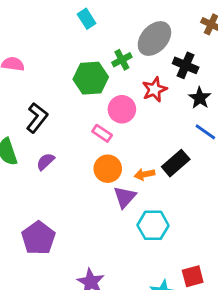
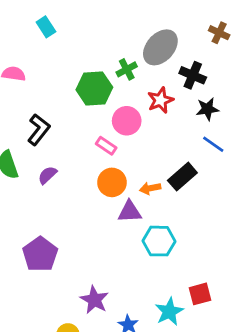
cyan rectangle: (87, 19) -> (46, 27), moved
black star: (200, 98) -> (207, 109), turned 30
purple triangle: (125, 197) -> (130, 212), turned 45

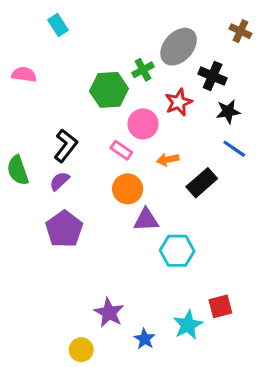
black L-shape: (39, 130) -> (66, 146), moved
orange arrow: (150, 188) -> (168, 159), moved
purple pentagon: (40, 254) -> (64, 229), moved

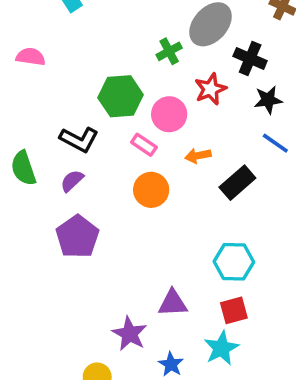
green hexagon: (109, 90) -> (121, 96), moved
black L-shape: (66, 146) -> (79, 139), turned 80
purple triangle: (146, 220) -> (173, 303), moved
cyan hexagon: (177, 251) -> (234, 262), moved
red square: (220, 306) -> (234, 310), moved

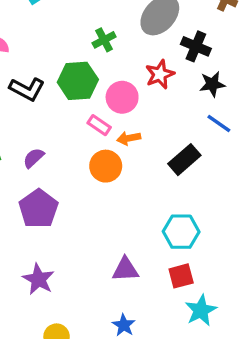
green cross: (169, 51) -> (104, 40), moved
black L-shape: (79, 139) -> (27, 89), moved
orange arrow: (198, 156) -> (129, 138), moved
purple star: (130, 334) -> (38, 279), moved
cyan star: (221, 348) -> (201, 310), moved

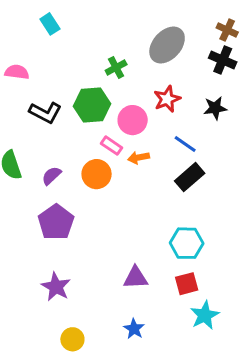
black cross: (196, 46) -> (223, 60), moved
blue line: (219, 123) -> (185, 144), moved
orange circle: (106, 166) -> (97, 174), moved

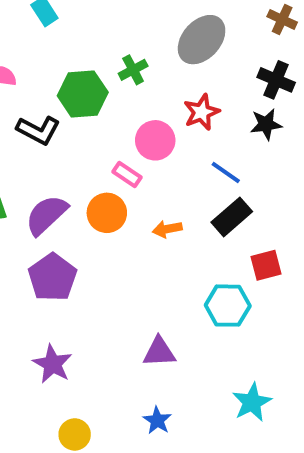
black cross: (223, 60) -> (276, 80), moved
green hexagon: (92, 105) -> (83, 94), moved
orange arrow: (139, 158) -> (167, 229), moved
purple semicircle: (51, 176) -> (46, 215), size x1.6
red square: (187, 284) -> (266, 265), moved

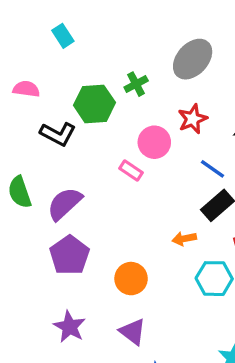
orange circle: (107, 213) -> (131, 279), moved
orange arrow: (167, 229) -> (184, 239), moved
purple triangle: (159, 352) -> (133, 332), moved, turned 40

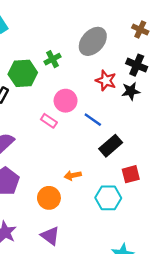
red star: (193, 119) -> (106, 80), moved, turned -30
blue line: (213, 169) -> (93, 120), moved
orange arrow: (184, 239) -> (73, 175), moved

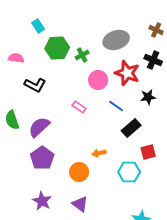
gray ellipse: (93, 41) -> (116, 40), turned 30
green hexagon: (23, 73) -> (57, 48), moved
red star: (106, 80) -> (127, 73), size x1.4
black star: (131, 91) -> (148, 97), moved
pink circle: (66, 101) -> (98, 80), moved

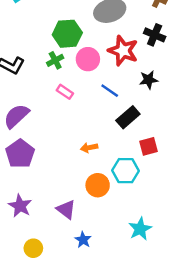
green hexagon: (57, 48) -> (67, 34), moved
green cross: (82, 55) -> (55, 60), moved
orange circle: (79, 172) -> (98, 185), moved

